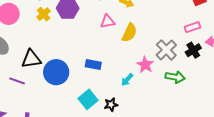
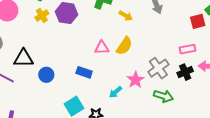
pink triangle: (108, 22) -> (102, 48), moved
blue circle: (56, 72) -> (46, 75), size x0.6

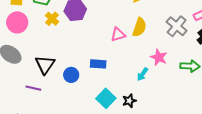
black triangle: (23, 58) -> (45, 65), turned -40
gray cross: (158, 68) -> (177, 26), moved
blue rectangle: (84, 72) -> (98, 64), moved

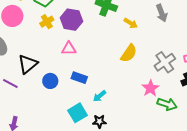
pink triangle: (118, 35) -> (69, 49), moved
pink star: (159, 57) -> (150, 88), moved
cyan arrow: (143, 74) -> (99, 96), moved

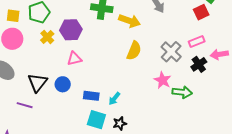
yellow arrow: (131, 23) -> (130, 21), size x1.5
blue rectangle: (79, 78) -> (91, 96), moved
blue circle: (50, 81) -> (63, 84), moved
cyan square: (77, 113) -> (96, 120), turned -30

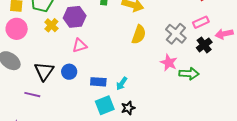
cyan square: (96, 120) -> (105, 105), turned -36

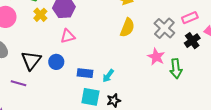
green arrow: (189, 74) -> (176, 69), turned 78
cyan square: (105, 105) -> (90, 97), turned 30

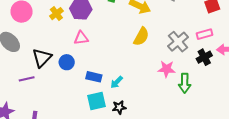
pink star: (156, 57) -> (166, 69), turned -30
purple line: (18, 83) -> (27, 79), turned -35
cyan square: (90, 97) -> (96, 101), turned -30

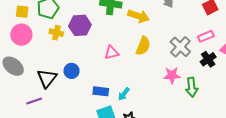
yellow cross: (56, 14) -> (56, 33), turned -32
pink triangle: (81, 38) -> (112, 53), moved
blue circle: (67, 62) -> (71, 71), moved

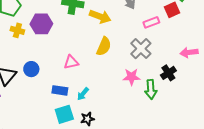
pink rectangle: (206, 36) -> (151, 22), moved
pink triangle: (112, 53) -> (71, 62), moved
black cross: (208, 59) -> (168, 73), moved

